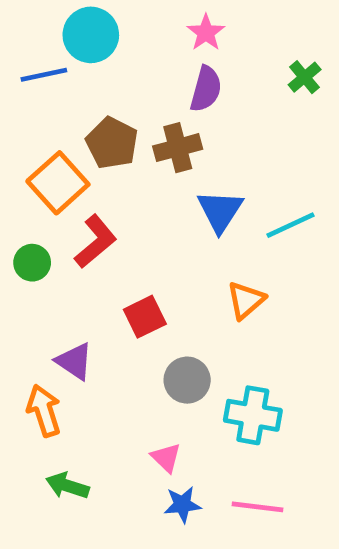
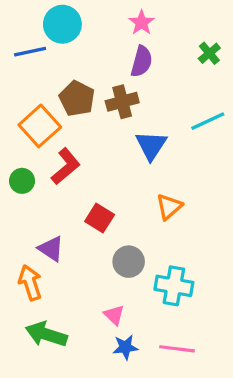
cyan line: (290, 225) -> (208, 121), moved
red square: (145, 317) -> (100, 218), turned -32
green arrow: (67, 486) -> (46, 334), size x1.4

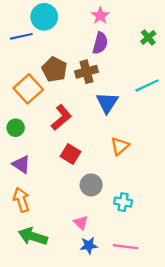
red L-shape: (66, 166) -> (61, 117), moved
purple triangle: (51, 249) -> (21, 164), moved
cyan cross: (174, 286) -> (123, 202), size x0.7

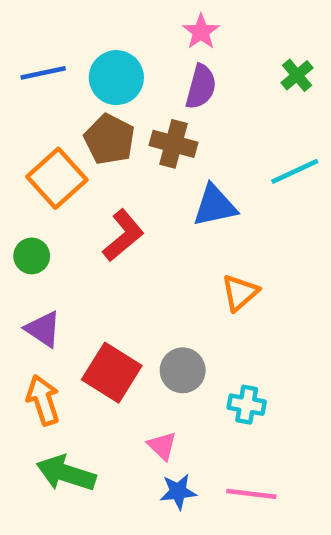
cyan circle: (44, 17) -> (116, 78), moved
brown cross: (87, 72) -> (174, 144), turned 30
blue triangle: (107, 103) -> (215, 206), turned 45
red square: (70, 154) -> (112, 373), moved, size x1.4

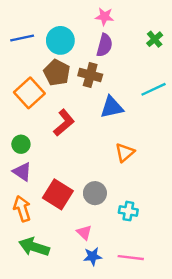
pink star: (201, 32) -> (104, 17), turned -30
green circle: (32, 256) -> (21, 144), moved

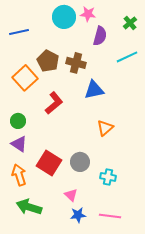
green cross: (155, 39) -> (130, 23), moved
cyan circle: (60, 40) -> (64, 17), moved
purple semicircle: (104, 45) -> (100, 36), moved
cyan line: (153, 89) -> (127, 57), moved

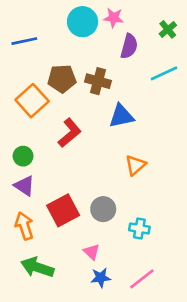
brown pentagon: (48, 61) -> (62, 79), turned -30
red square: (49, 163) -> (63, 210), turned 30
pink line: (110, 216) -> (142, 279), turned -45

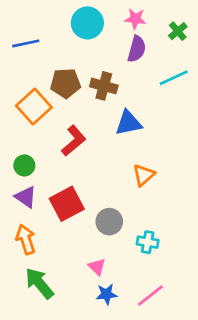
pink star: (114, 18) -> (135, 19), moved
red square: (63, 210) -> (67, 204), moved
green arrow: (37, 267) -> (39, 283), turned 32

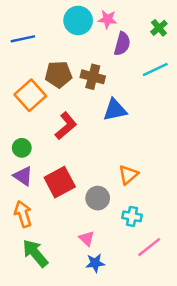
pink star: (135, 19) -> (107, 19), moved
orange triangle: (144, 175) -> (128, 175), moved
pink line: (150, 296) -> (149, 247), moved

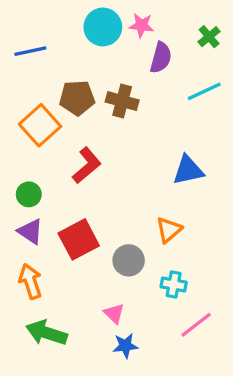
blue triangle: (115, 110) -> (188, 170), moved
green arrow: (35, 253) -> (46, 333), turned -32

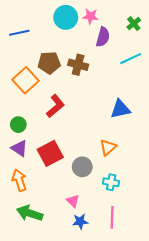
pink line: (196, 325) -> (112, 217), moved, turned -50

